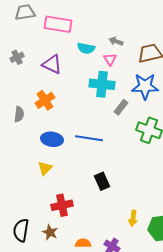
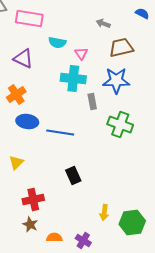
gray arrow: (116, 41) -> (103, 24), moved
gray rectangle: (121, 107) -> (92, 102), turned -49
blue ellipse: (52, 139) -> (27, 122), moved
brown star: (50, 232) -> (30, 224), moved

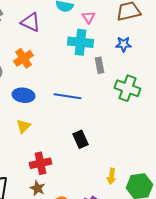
blue star: (116, 80) -> (123, 44), size x0.6
blue ellipse: (27, 122) -> (23, 95), moved

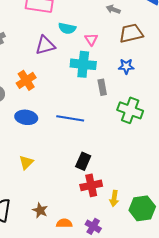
purple triangle: (30, 22) -> (45, 45), moved, turned -40
yellow triangle: (23, 126) -> (26, 162), moved
black rectangle: (80, 139) -> (83, 161), turned 48
red cross: (40, 163) -> (91, 185), moved

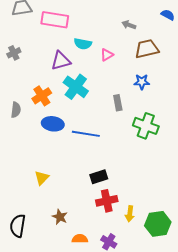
pink triangle: (91, 39) -> (107, 55), turned 32
cyan cross: (83, 64) -> (76, 87), moved, turned 30
blue ellipse: (26, 117) -> (53, 124), moved
black rectangle: (83, 161) -> (99, 177), turned 48
brown star: (40, 210) -> (60, 217), moved

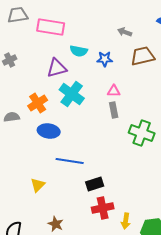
pink triangle: (107, 55) -> (114, 91), moved, turned 32
blue star: (142, 82) -> (105, 59), moved
gray semicircle: (16, 110) -> (12, 117), turned -105
blue line: (86, 134) -> (70, 161), moved

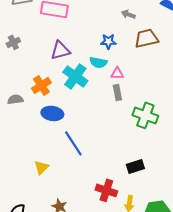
cyan semicircle: (79, 51) -> (98, 62), moved
blue line: (70, 161) -> (73, 143), turned 48
black rectangle: (95, 184) -> (135, 166), moved
red cross: (103, 208) -> (106, 190), turned 30

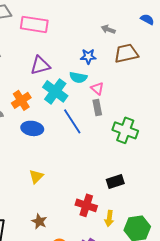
pink triangle: (117, 73) -> (97, 88), turned 40
blue line: (73, 143) -> (72, 121), moved
yellow triangle: (41, 167) -> (36, 176), moved

